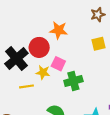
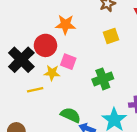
green cross: (73, 81) -> (103, 79), moved

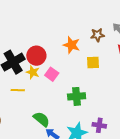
orange star: (65, 25) -> (71, 45), moved
yellow star: (52, 73) -> (33, 72), moved

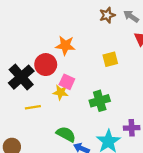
brown star: (97, 35) -> (107, 15), moved
orange star: (71, 45) -> (65, 45), moved
yellow star: (33, 72) -> (61, 92), moved

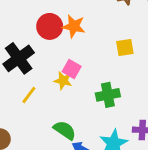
red circle: (46, 65) -> (50, 26), moved
yellow line: (33, 107) -> (29, 95), turned -49

